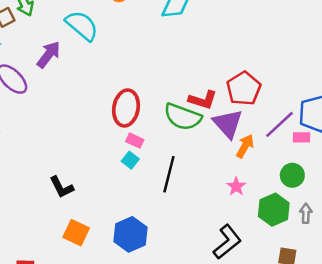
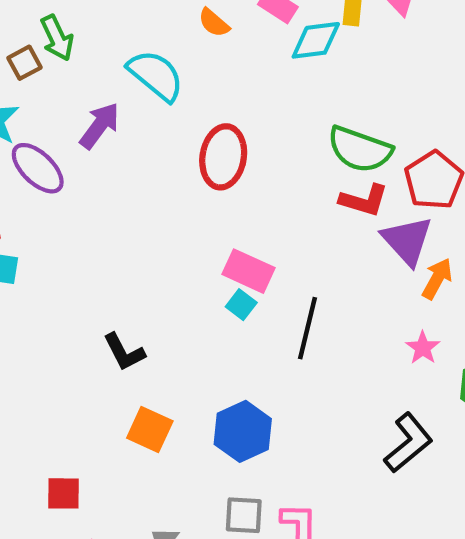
red ellipse: (126, 108) -> (223, 157), moved
green semicircle: (183, 117) -> (360, 149), moved
pink rectangle: (135, 141) -> (249, 271), size x1.6

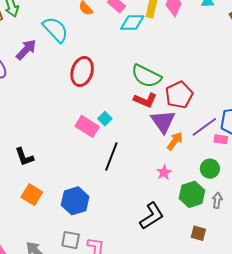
cyan square: (241, 305) -> (105, 119), moved

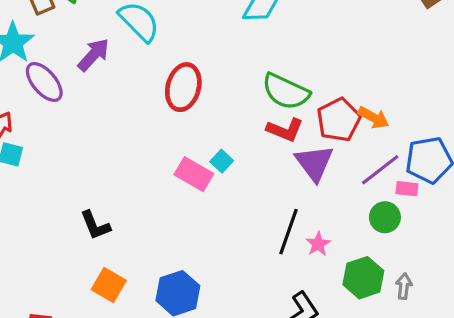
orange arrow: (175, 141) -> (374, 118), moved, turned 84
black line: (111, 156) -> (289, 232), moved
green circle: (210, 169) -> (385, 217), moved

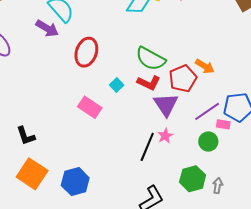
purple arrow: (93, 55) -> (47, 28), moved, turned 75
orange arrow: (374, 118) -> (205, 66), moved
cyan square: (222, 161) -> (117, 85), moved
pink star: (318, 244) -> (165, 136), moved
orange square: (109, 285) -> (32, 174), size x1.4

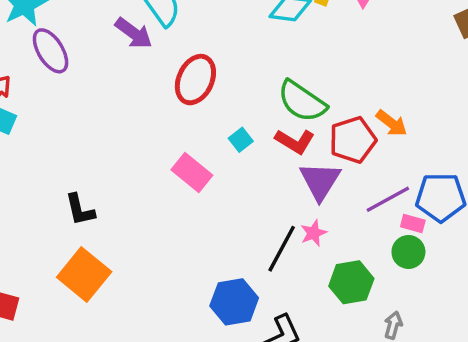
green circle: (208, 142) -> (408, 252), moved
green hexagon: (193, 179) -> (351, 282), moved
blue hexagon: (75, 182) -> (234, 302), moved

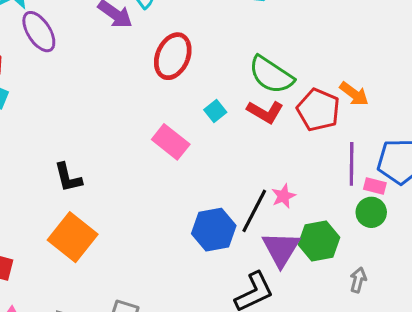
red pentagon: (353, 140) -> (318, 110), turned -30
purple triangle: (320, 181) -> (281, 249), moved
purple line: (388, 199) -> (352, 164), turned -60
blue hexagon: (234, 302) -> (214, 230), moved

